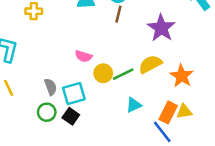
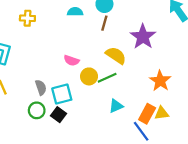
yellow semicircle: (150, 64) -> (116, 55), moved, turned 60

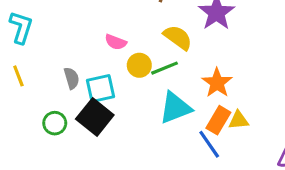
orange star: (160, 81) -> (217, 83), moved
cyan triangle: (116, 106) -> (175, 108), size x1.6
green circle: (37, 110) -> (55, 123), moved
black square: (59, 115) -> (95, 117), size x1.6

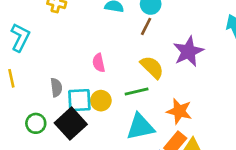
pink semicircle: (116, 42) -> (99, 63), turned 48
yellow circle: (139, 65) -> (101, 101), moved
orange star: (217, 83) -> (179, 111), turned -30

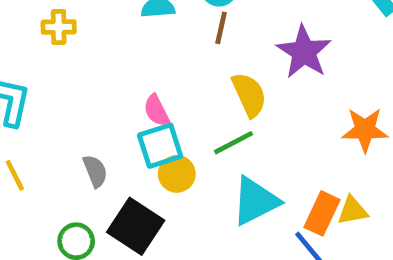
yellow semicircle: (152, 67) -> (249, 95), turned 35
cyan square: (79, 100) -> (160, 146), moved
orange star: (179, 111) -> (365, 130), moved

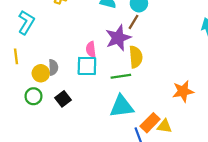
purple star: (304, 52) -> (118, 38), moved
orange star: (365, 130) -> (183, 91), turned -30
yellow circle: (177, 174) -> (41, 73), moved
black square: (136, 226) -> (63, 99), size x0.6

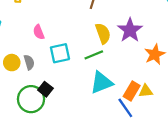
purple star: (118, 38) -> (130, 30), moved
pink semicircle: (91, 49) -> (39, 32), moved
yellow circle: (41, 73) -> (12, 63), moved
green circle: (33, 96) -> (31, 99), moved, size x1.6

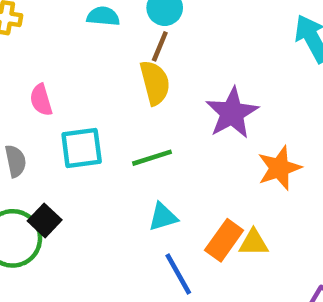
yellow semicircle: (103, 33) -> (155, 83), moved
cyan triangle: (101, 83) -> (163, 217), size x0.6
blue line: (125, 108) -> (178, 274), moved

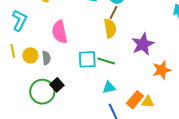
pink semicircle: (41, 100) -> (60, 32), size x1.6
cyan square: (82, 148) -> (87, 59), moved
green line: (152, 158) -> (106, 61), turned 30

